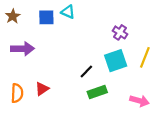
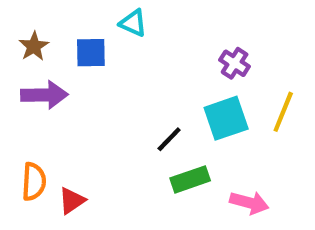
brown star: (13, 16) -> (34, 46), moved
blue square: (46, 17) -> (91, 53), moved
red triangle: (42, 89) -> (72, 201), moved
pink arrow: (140, 101) -> (249, 203), moved

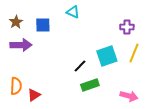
cyan triangle: (133, 23) -> (73, 12), moved
purple cross: (235, 63) -> (127, 27), moved, turned -32
pink arrow: (249, 203) -> (129, 96), moved

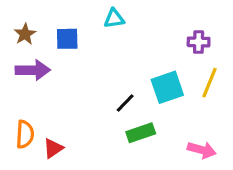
cyan triangle: (73, 12) -> (114, 19), turned -32

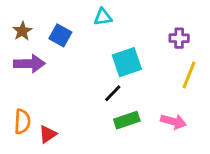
blue square: (67, 39) -> (60, 35), turned 30
cyan square: (167, 87) -> (127, 62), moved
pink arrow: (202, 150) -> (173, 122), moved

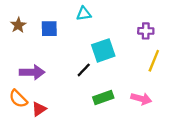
blue square: (60, 35) -> (49, 29), turned -30
purple arrow: (29, 64) -> (32, 72), moved
black line: (113, 93) -> (84, 70), moved
orange semicircle: (22, 122) -> (18, 99), turned 132

